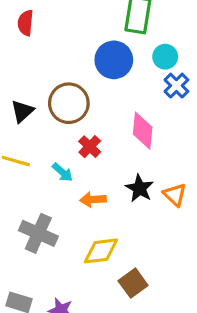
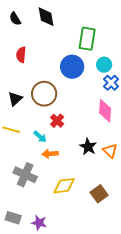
red semicircle: (25, 23) -> (21, 55), moved
pink diamond: (143, 131) -> (105, 111), moved
orange arrow: (93, 200) -> (50, 154), moved
brown square: (133, 283) -> (99, 194), moved

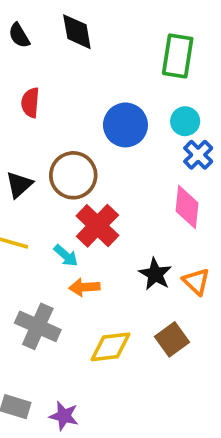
green rectangle: (87, 39) -> (178, 56), moved
red cross: (57, 121) -> (97, 226), size x1.6
brown square: (99, 194) -> (172, 339), moved

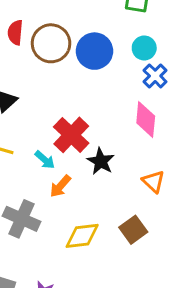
brown circle: (73, 175) -> (51, 43), moved
black star: (155, 274) -> (101, 161), moved
orange arrow: (84, 287) -> (60, 186), turned -45

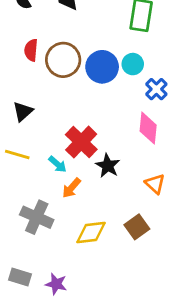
cyan circle: (144, 48) -> (133, 64), moved

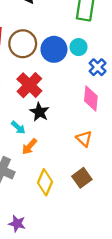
red cross: (81, 142) -> (29, 85), moved
black star: (108, 166) -> (39, 112), moved
orange triangle: (155, 184) -> (84, 139), moved
yellow diamond: (91, 232) -> (45, 182), turned -60

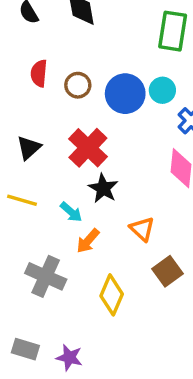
brown circle: (23, 44) -> (78, 85), size x0.6
orange triangle: (84, 139) -> (142, 229), moved
brown square: (82, 178) -> (167, 271), moved

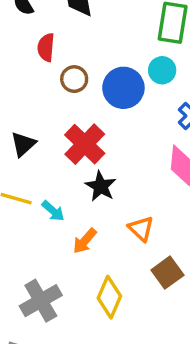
red semicircle: (39, 73) -> (46, 47), moved
cyan circle: (162, 90) -> (162, 70), moved
cyan arrow: (71, 212) -> (53, 211), moved
gray cross: (46, 276) -> (41, 301), moved, turned 36

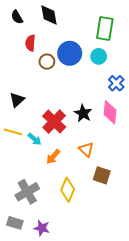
blue circle: (123, 88) -> (70, 53), moved
red cross: (85, 144) -> (54, 122), moved
black star: (101, 186) -> (83, 113), moved
brown square: (167, 273) -> (102, 175), turned -36

